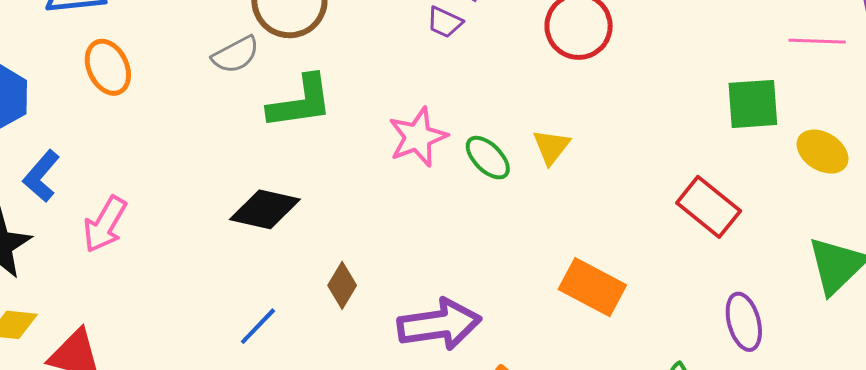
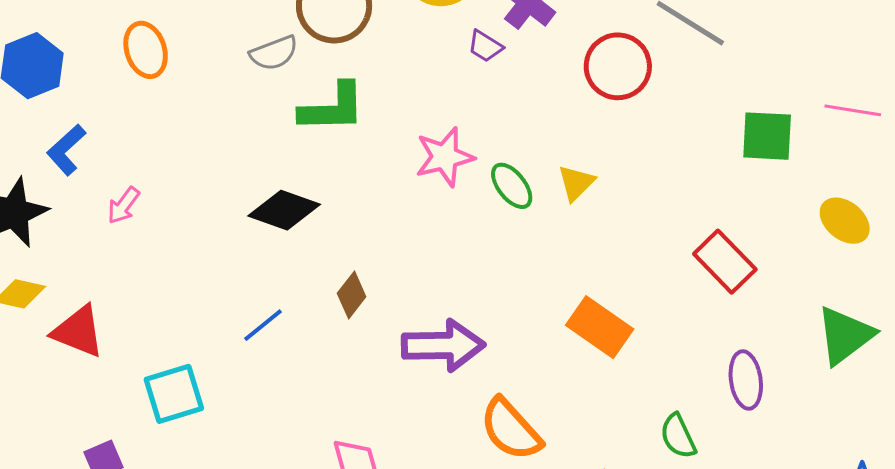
green square: (753, 104) -> (767, 136), moved
pink arrow: (105, 224) -> (124, 205), size x0.7

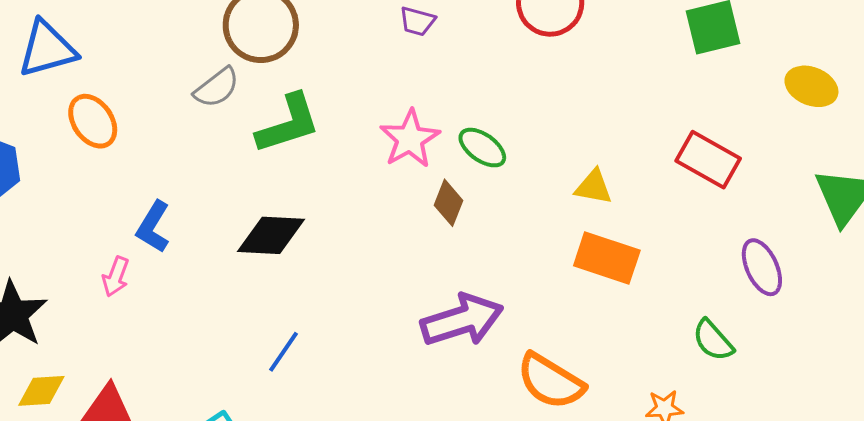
blue L-shape: (66, 150) -> (153, 227), moved
yellow triangle: (576, 183) -> (594, 187), moved, turned -48
brown diamond: (352, 295) -> (448, 203), moved

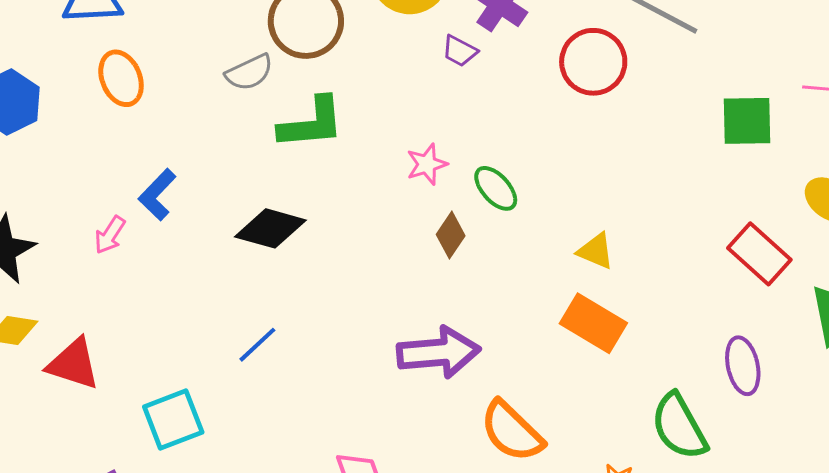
pink star: (410, 139) -> (427, 164), size x0.7
red rectangle: (708, 160) -> (759, 254), moved
green semicircle: (713, 340) -> (679, 427), size x1.5

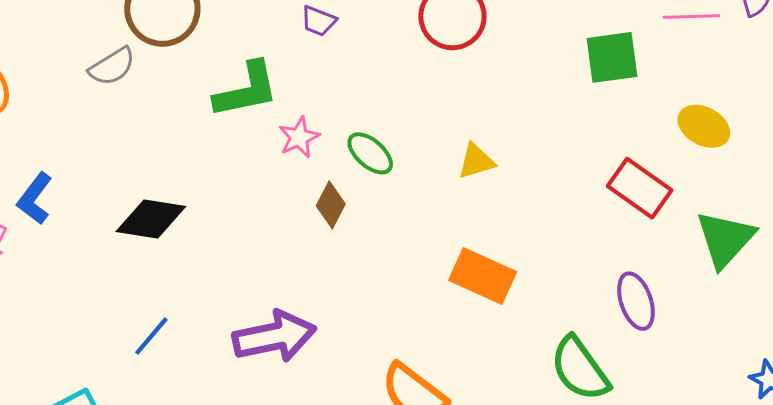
green L-shape: (311, 123) -> (246, 90), moved
yellow triangle: (596, 251) -> (476, 161), moved, turned -33
purple arrow: (439, 352) -> (274, 337), moved

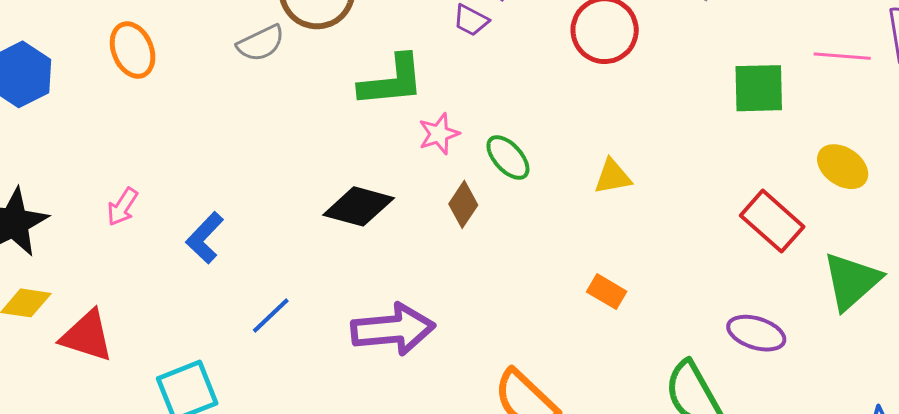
blue L-shape: (35, 198) -> (205, 238), moved
black diamond: (151, 219) -> (359, 206), moved
orange rectangle: (483, 276) -> (607, 292), size x0.6
purple ellipse: (636, 301) -> (756, 333), turned -60

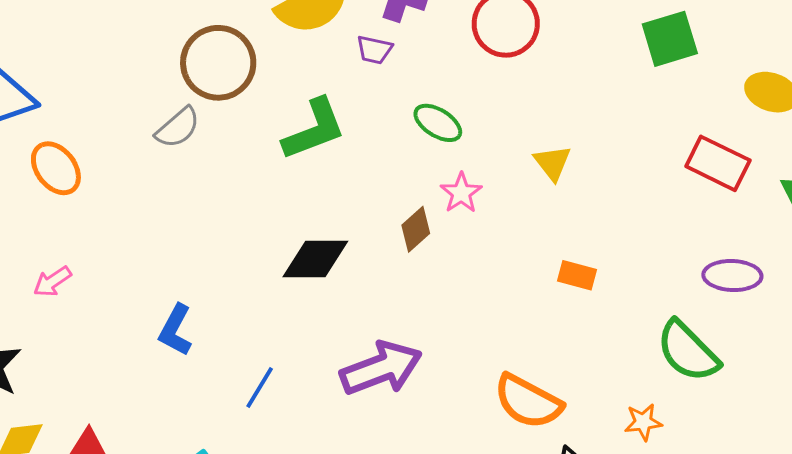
pink star: (439, 134) -> (461, 193), moved
green ellipse: (508, 157) -> (438, 123), moved
yellow triangle: (613, 177) -> (552, 163), turned -42
brown diamond: (463, 204) -> (416, 229), turned 30
pink arrow: (122, 207) -> (52, 282), moved, turned 39

